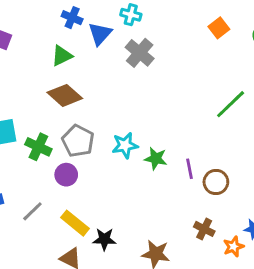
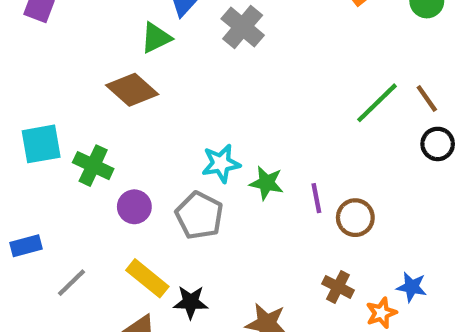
green triangle: (62, 56) -> (156, 38), moved
gray pentagon: (78, 141) -> (199, 215), moved
gray line: (32, 211) -> (71, 283), moved

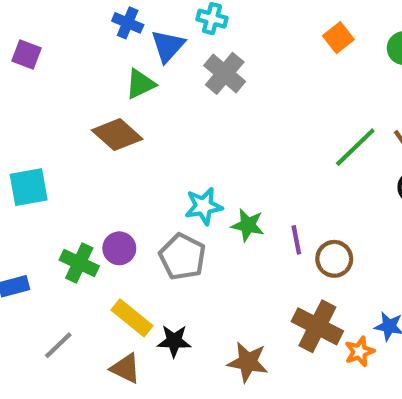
green cross: (93, 166) -> (79, 263), moved
gray line: (71, 283) -> (58, 345), moved
brown cross: (338, 287) -> (317, 326), size x1.6

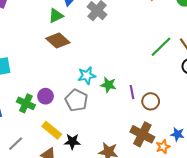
brown diamond: (117, 135) -> (58, 41), moved

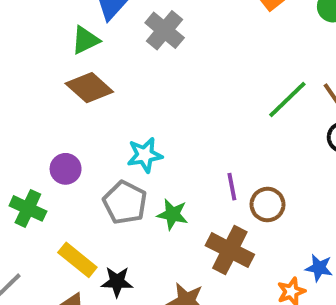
green star: (108, 85) -> (172, 214), moved
purple circle: (46, 96) -> (66, 169), moved
brown cross: (142, 134) -> (230, 250), moved

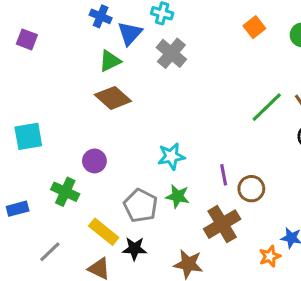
cyan star: (145, 155) -> (171, 156), moved
gray pentagon: (125, 203) -> (141, 206), moved
brown cross: (230, 250) -> (222, 224), turned 32

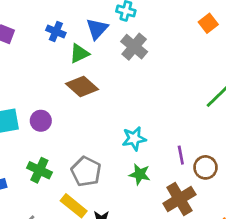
blue cross: (101, 16) -> (56, 32), moved
purple circle: (94, 161) -> (41, 121), moved
gray pentagon: (141, 206) -> (86, 172), moved

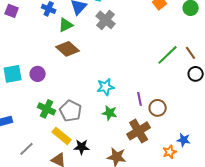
green cross: (39, 170) -> (47, 109), moved

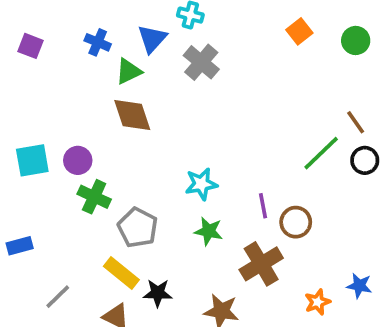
brown diamond: (68, 49) -> (132, 115), turned 30
green line: (168, 55) -> (321, 153), moved
green cross: (47, 109) -> (94, 197), moved
blue star: (184, 140) -> (359, 286), moved

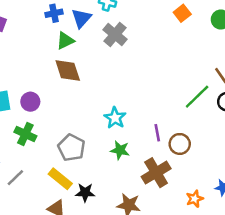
blue cross: (98, 42) -> (54, 13), moved, turned -35
cyan star: (201, 184) -> (115, 118), turned -30
green cross: (94, 197) -> (25, 134), moved
gray line: (58, 297) -> (15, 178), moved

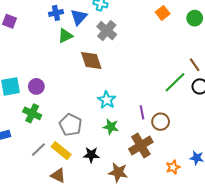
brown diamond: (68, 71) -> (91, 61), moved
gray line: (15, 178) -> (38, 150), moved
black star: (85, 193) -> (91, 155), moved

